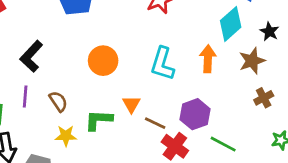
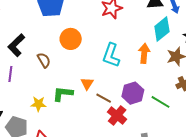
orange circle: (103, 61) -> (71, 39), moved
brown semicircle: (58, 101) -> (44, 60), moved
green line: (223, 144) -> (161, 102), moved

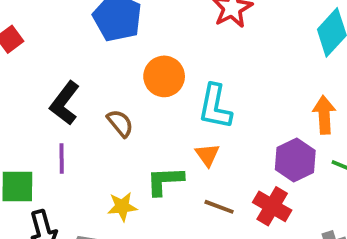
orange arrow: (144, 53) -> (324, 115), moved
cyan L-shape: (111, 55) -> (215, 107), moved
brown line: (104, 98) -> (219, 207), moved

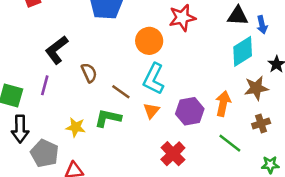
orange circle: (164, 76) -> (149, 41), moved
orange triangle: (207, 155) -> (151, 111), moved
purple hexagon: (295, 160) -> (190, 111), moved
brown line: (219, 207) -> (121, 92), moved

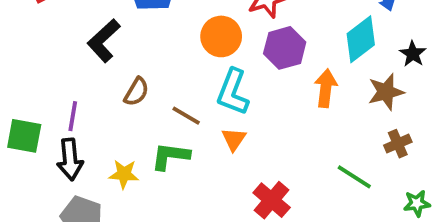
black L-shape: (57, 50) -> (104, 41), moved
brown semicircle: (89, 73) -> (136, 92), turned 60
orange arrow: (223, 104) -> (326, 88), moved
purple hexagon: (190, 111) -> (285, 48), moved
black arrow: (20, 129) -> (70, 159), moved

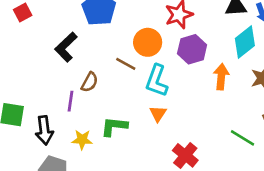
purple line: (73, 116) -> (70, 101), moved
brown line: (186, 116) -> (126, 64), moved

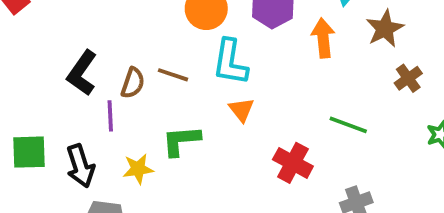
black L-shape: (66, 47) -> (82, 73), moved
brown line: (126, 64) -> (173, 75), moved
green line: (242, 138) -> (348, 125), moved

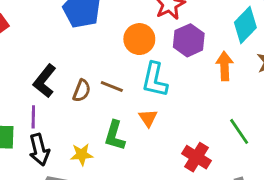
orange triangle: (241, 110) -> (148, 118), moved
purple line: (110, 116) -> (33, 117), moved
green line: (348, 125) -> (239, 131), turned 32
green L-shape: (181, 141) -> (115, 136), turned -72

